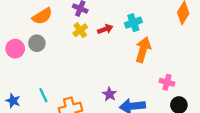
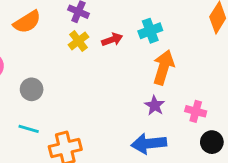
gray circle: (37, 43) -> (32, 89), moved
purple star: (110, 94) -> (155, 105), moved
cyan line: (43, 95) -> (29, 129), turned -48

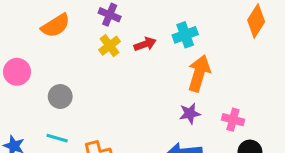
purple star: (155, 105) -> (190, 113), turned 30

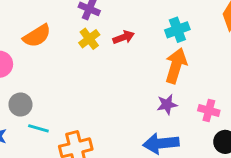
orange semicircle: (56, 26) -> (37, 36), moved
cyan cross: (185, 35) -> (177, 30), moved
gray circle: (60, 97) -> (20, 105), moved

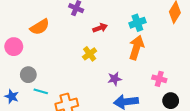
yellow cross: (89, 39) -> (90, 54), moved
purple star: (167, 105) -> (115, 79), moved

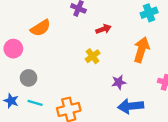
cyan cross: (137, 23) -> (149, 13), moved
cyan line: (41, 91) -> (35, 103), moved

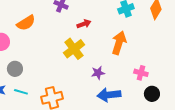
yellow cross: (93, 56) -> (74, 49), size x1.5

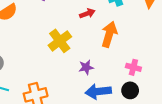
red arrow: (84, 24) -> (87, 13), moved
black circle: (152, 94) -> (130, 90), moved

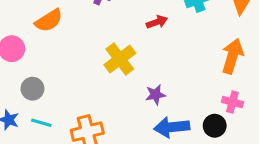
orange arrow: (109, 34) -> (232, 56), moved
pink cross: (133, 67) -> (232, 102), moved

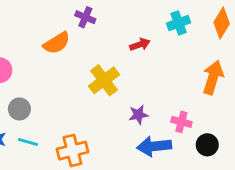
orange semicircle: (49, 21) -> (57, 43), moved
pink cross: (232, 102) -> (181, 122), moved
black circle: (215, 126) -> (207, 145), moved

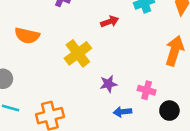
orange semicircle: (57, 43) -> (27, 36), moved, turned 45
blue arrow: (154, 146) -> (122, 112), size x0.6

